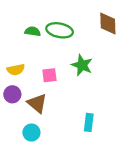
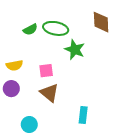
green semicircle: (33, 31) -> (30, 29), turned 144
green star: (82, 65) -> (75, 50), moved
brown triangle: (37, 103) -> (49, 93), moved

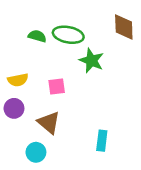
green semicircle: (30, 29) -> (37, 36), turned -136
brown triangle: (49, 93) -> (49, 123), moved

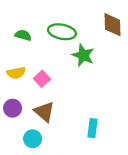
green semicircle: (37, 36) -> (23, 35), moved
pink square: (57, 86) -> (42, 79), moved, turned -35
purple circle: (14, 108) -> (13, 108), moved

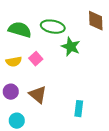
green semicircle: (23, 35) -> (20, 30), size x1.6
pink square: (42, 79) -> (36, 59), moved
cyan circle: (33, 139) -> (17, 121), moved

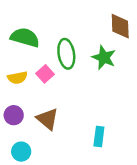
green ellipse: (53, 27) -> (66, 54), moved, turned 70
green star: (71, 47) -> (104, 58), moved

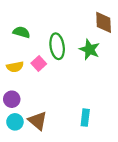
green semicircle: (25, 37) -> (21, 32), size x0.7
brown triangle: (48, 119) -> (38, 121), moved
cyan circle: (21, 152) -> (15, 122), moved

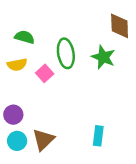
yellow semicircle: (15, 67) -> (17, 65), moved
brown triangle: (38, 121) -> (43, 140), turned 36

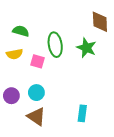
pink square: (45, 73) -> (37, 61), turned -32
brown triangle: (43, 140) -> (36, 117), turned -42
cyan circle: (17, 141) -> (36, 93), moved

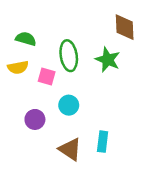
cyan circle: (36, 93) -> (69, 105), moved
purple circle: (11, 96) -> (35, 119), moved
brown triangle: (36, 117) -> (70, 149), moved

